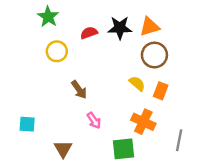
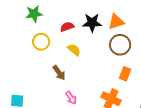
green star: (48, 17) -> (34, 14), turned 30
yellow semicircle: (137, 83) -> (74, 50), moved

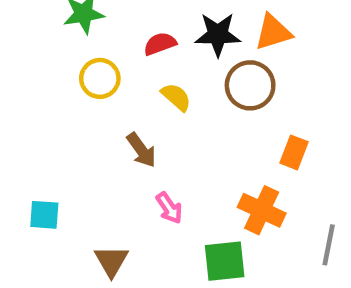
brown circle: (120, 45) -> (250, 85), moved

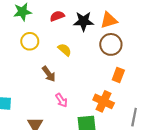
red semicircle: (160, 44) -> (57, 16), moved
brown circle: (250, 85) -> (111, 44), moved

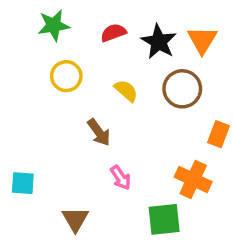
orange triangle: (109, 20) -> (202, 40), turned -42
black star: (84, 21) -> (159, 42), turned 30
brown circle: (111, 44) -> (182, 89), moved

